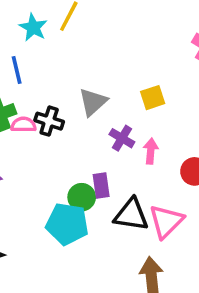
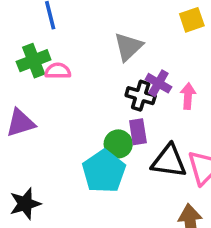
yellow square: (153, 98) -> (192, 20), moved
black cross: (49, 121) -> (141, 96), moved
cyan pentagon: (67, 224) -> (104, 171), turned 30

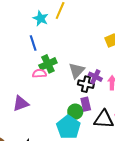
gray triangle: (128, 47) -> (77, 71), moved
green cross: (34, 61) -> (48, 64), moved

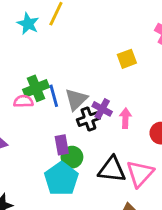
blue line: (33, 43) -> (54, 96), moved
black cross: (86, 84) -> (88, 119), turned -35
purple rectangle: (86, 104) -> (62, 145), moved

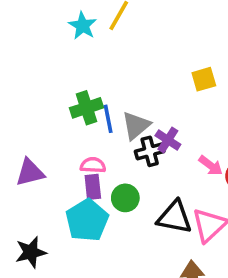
pink semicircle: (23, 101) -> (93, 165), moved
pink arrow: (125, 118) -> (211, 166), moved, turned 120
purple rectangle: (62, 145) -> (93, 187), moved
cyan pentagon: (61, 179) -> (87, 220), moved

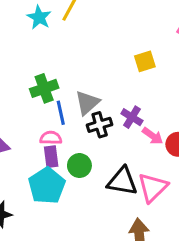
blue line: (108, 119) -> (61, 113), moved
purple cross: (168, 140) -> (132, 117), moved

